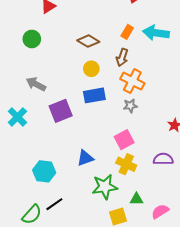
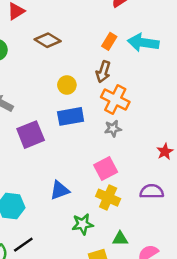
brown diamond: (88, 41) -> (48, 40), moved
green star: (105, 187) -> (83, 224), size x0.7

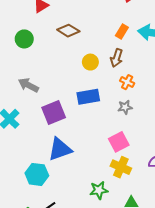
yellow circle: (67, 85) -> (90, 62), moved
orange cross: (115, 99) -> (127, 82), size x0.6
blue triangle: (60, 190) -> (60, 149), moved, size x1.4

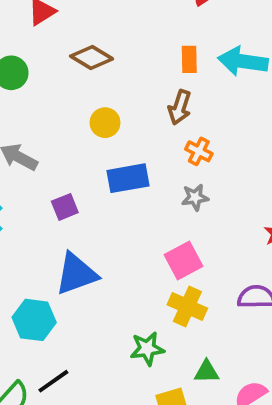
orange rectangle: (122, 32) -> (189, 59), turned -32
yellow circle: (90, 62) -> (105, 123), moved
purple square: (54, 112) -> (65, 207), size x0.6

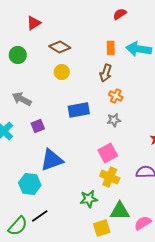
yellow circle: (105, 123) -> (62, 72), moved
purple square: (65, 207) -> (38, 126), moved
green triangle: (207, 372) -> (120, 211), size x1.5

